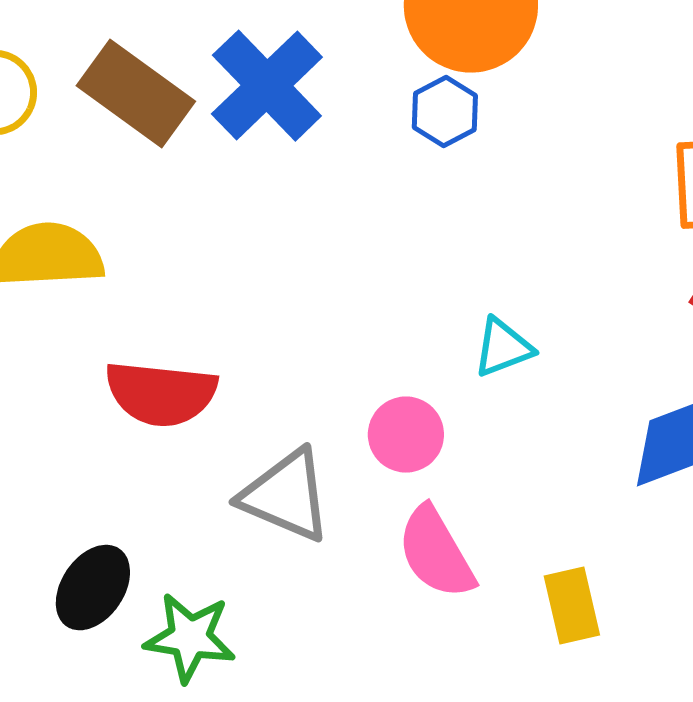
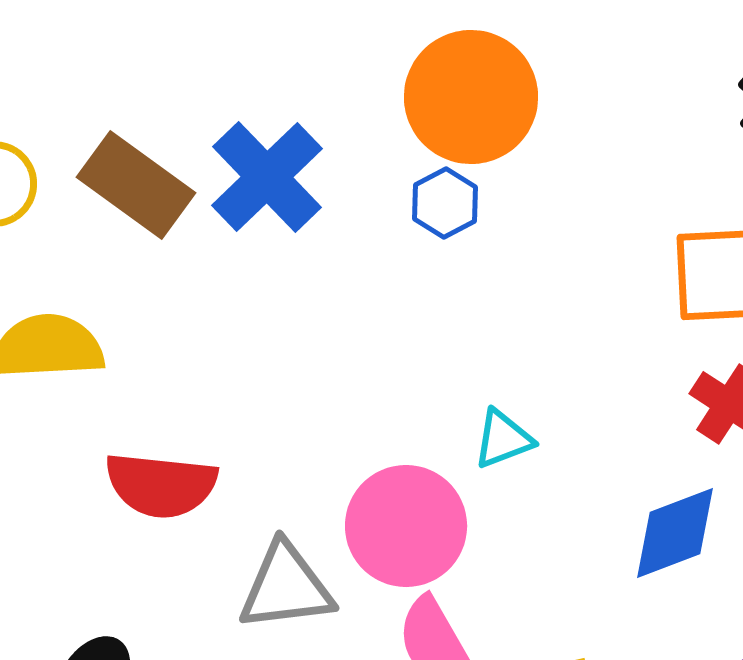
pink circle: (406, 435) -> (406, 526), size x1.6
gray triangle: (286, 496) -> (286, 587), turned -30

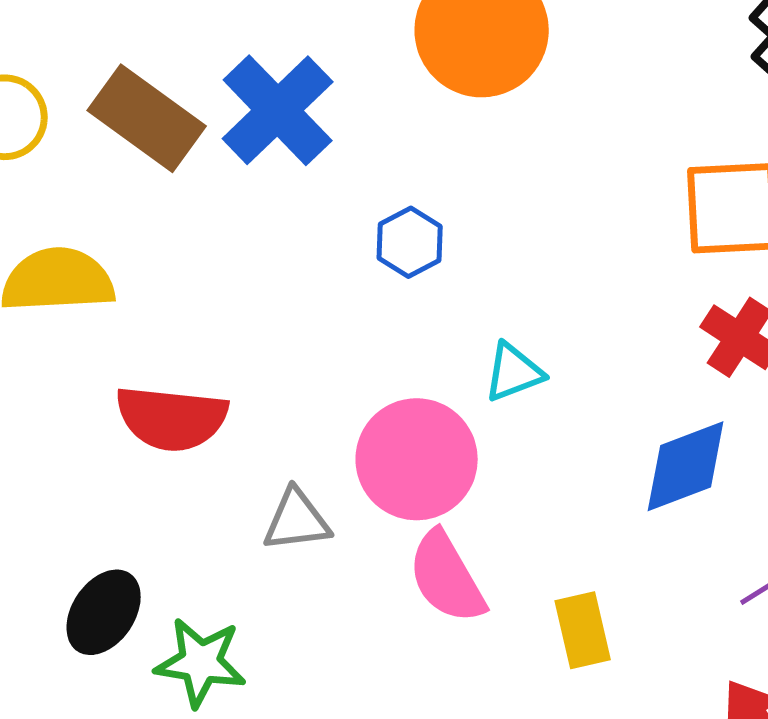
blue hexagon: (445, 203) -> (410, 242), moved
gray triangle: (286, 587) -> (297, 520), size x0.7

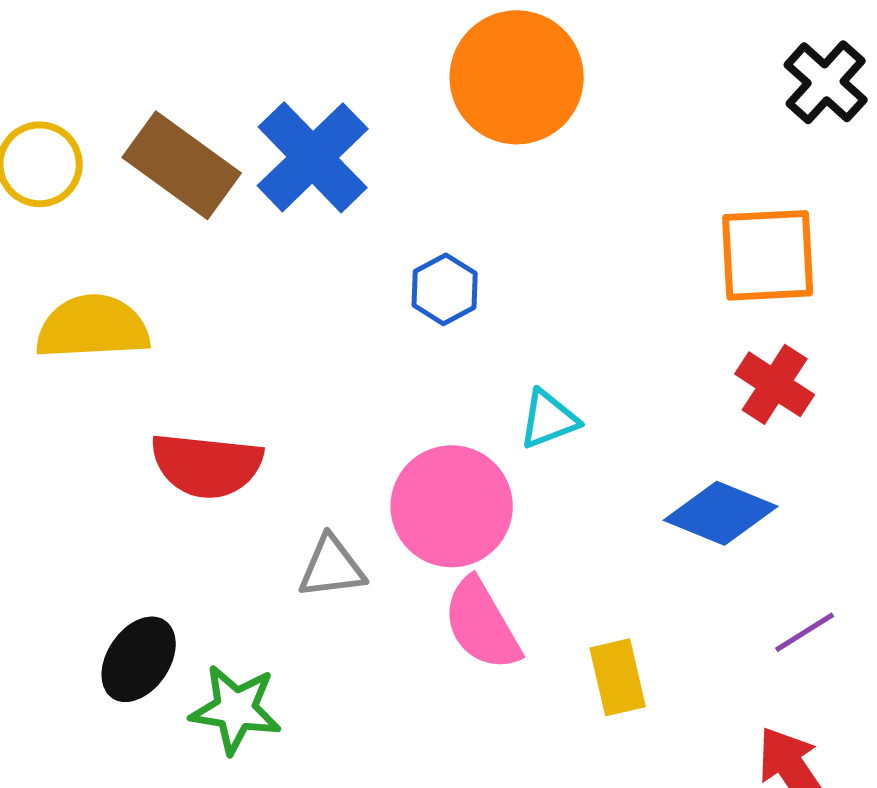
blue diamond: (686, 466) -> (721, 513), turned 43

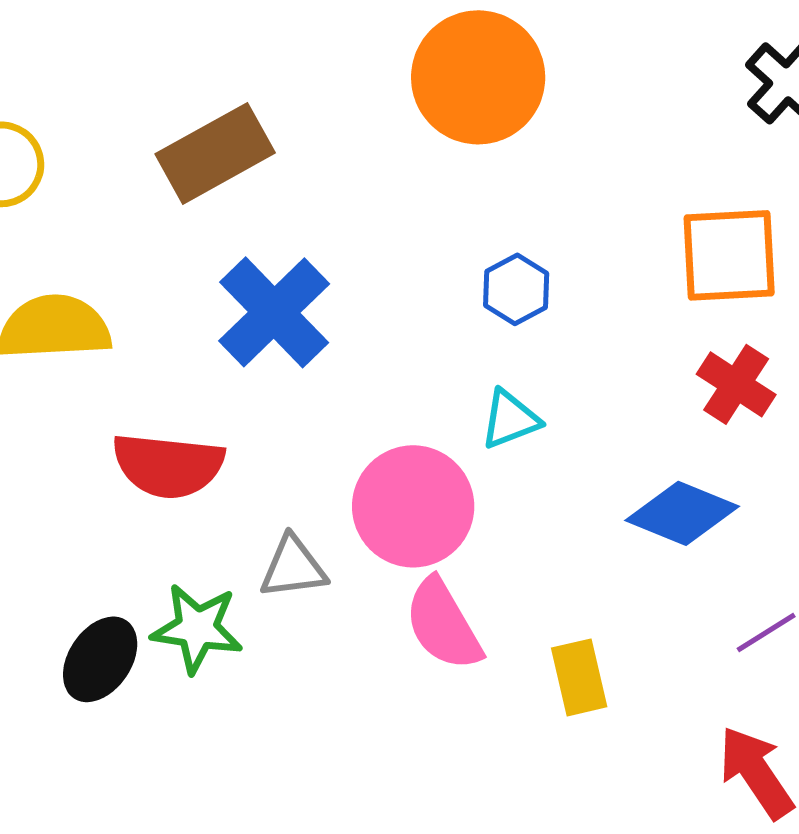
blue cross: (313, 157) -> (274, 312), moved
brown rectangle: (182, 165) -> (215, 153), moved, turned -65
blue hexagon: (445, 289) -> (516, 289), moved
green star: (236, 709) -> (197, 628), moved

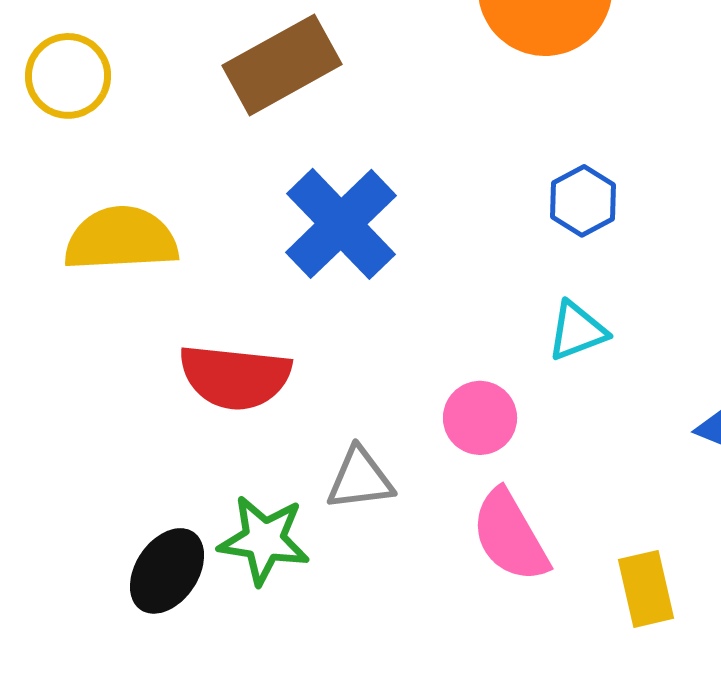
pink circle: (413, 506) -> (480, 418), size x0.6

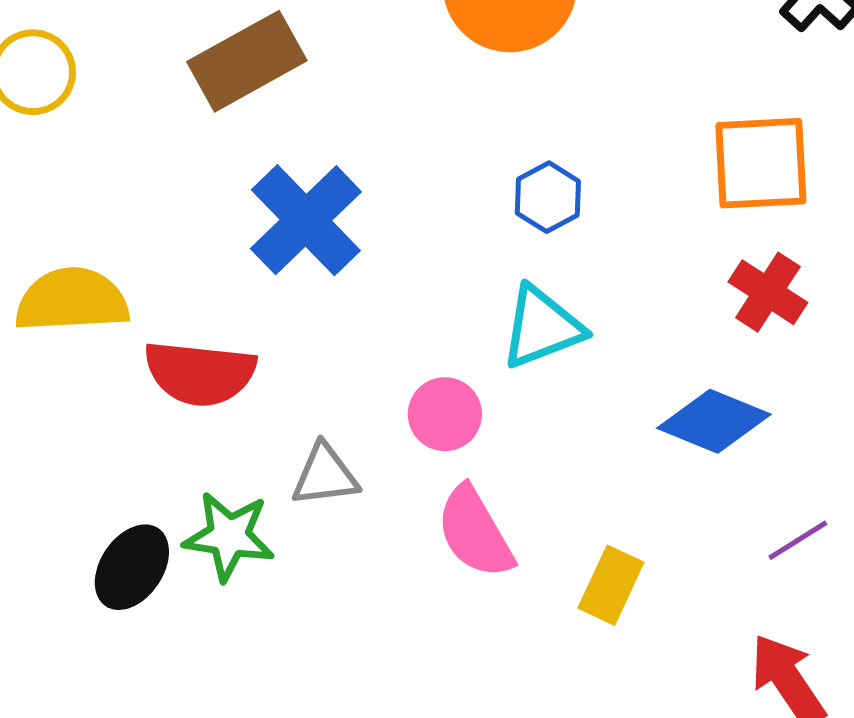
yellow semicircle: (121, 239) -> (72, 300), moved
cyan triangle: (577, 331) -> (542, 327), size x1.4
yellow rectangle: (646, 589) -> (611, 585), turned 38

